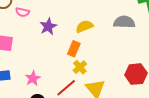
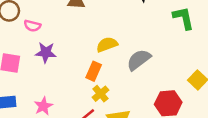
gray semicircle: (124, 22) -> (139, 60), moved, turned -40
purple star: (48, 26) -> (46, 52), moved, turned 30

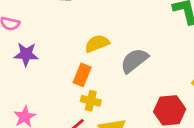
yellow cross: (100, 94) -> (91, 101), turned -35

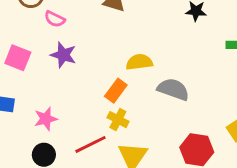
gray semicircle: (134, 61) -> (173, 89), turned 44

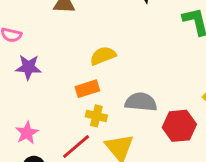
gray semicircle: (173, 89) -> (141, 102), moved
orange rectangle: (116, 91) -> (87, 89), turned 50

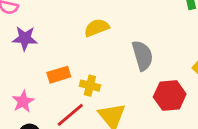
orange rectangle: (87, 89) -> (59, 75), moved
gray semicircle: (141, 102) -> (142, 56), moved, turned 68

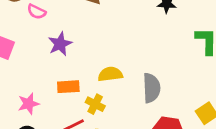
yellow semicircle: (97, 28) -> (110, 74), moved
purple star: (25, 38) -> (60, 44), moved, turned 30

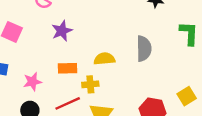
gray semicircle: (152, 88) -> (144, 49), moved
yellow cross: (95, 104) -> (90, 84), turned -35

